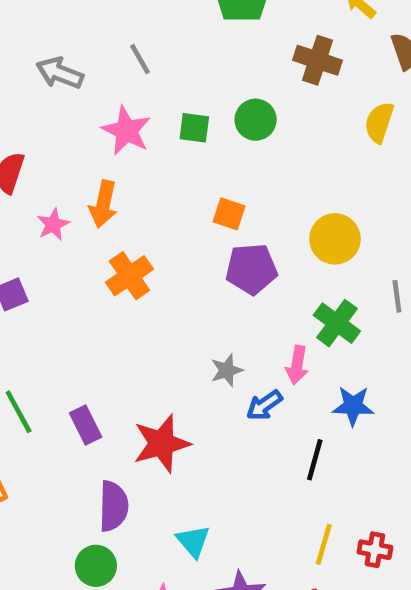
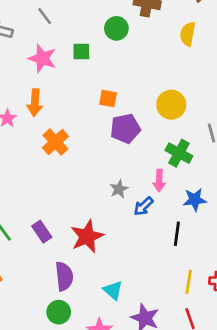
green circle: (256, 120) -> (116, 28), moved

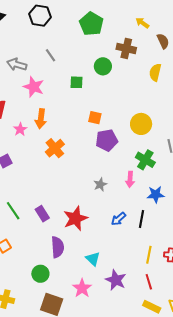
pink star: (42, 58) -> (34, 87), moved
blue arrow: (143, 206) -> (119, 219), moved
green circle: (59, 312) -> (40, 274), moved

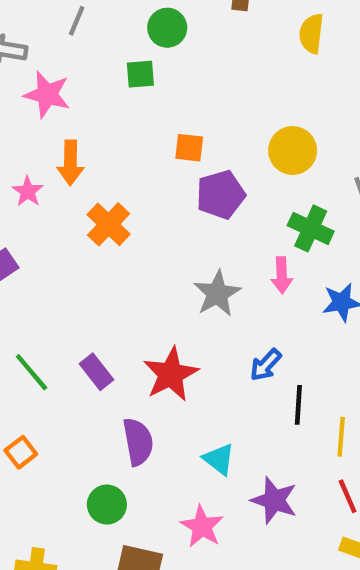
gray line: (50, 55) -> (77, 21), turned 64
green circle: (103, 66) -> (167, 28), moved
gray star: (100, 184) -> (217, 294), size x1.5
black line: (142, 219) -> (298, 405), moved

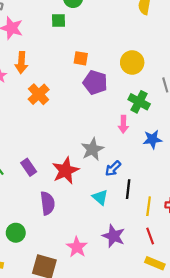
purple pentagon: (221, 195) -> (95, 82), turned 30
gray star: (217, 294) -> (92, 149), moved
cyan triangle: (219, 459) -> (100, 197), moved
green circle: (107, 505) -> (16, 233), moved

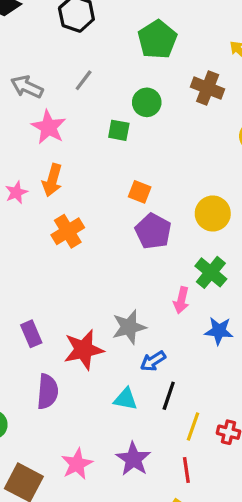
cyan triangle: (100, 197) -> (126, 399), turned -42

